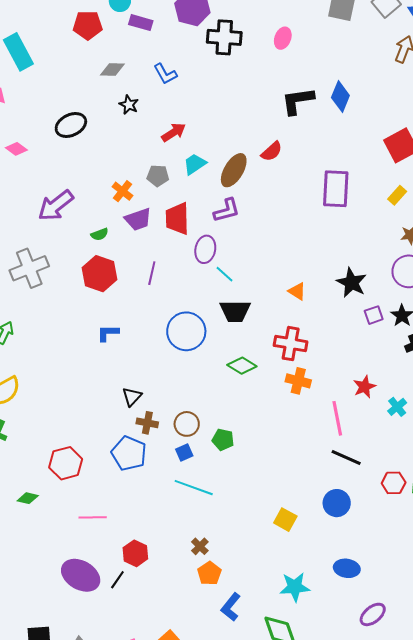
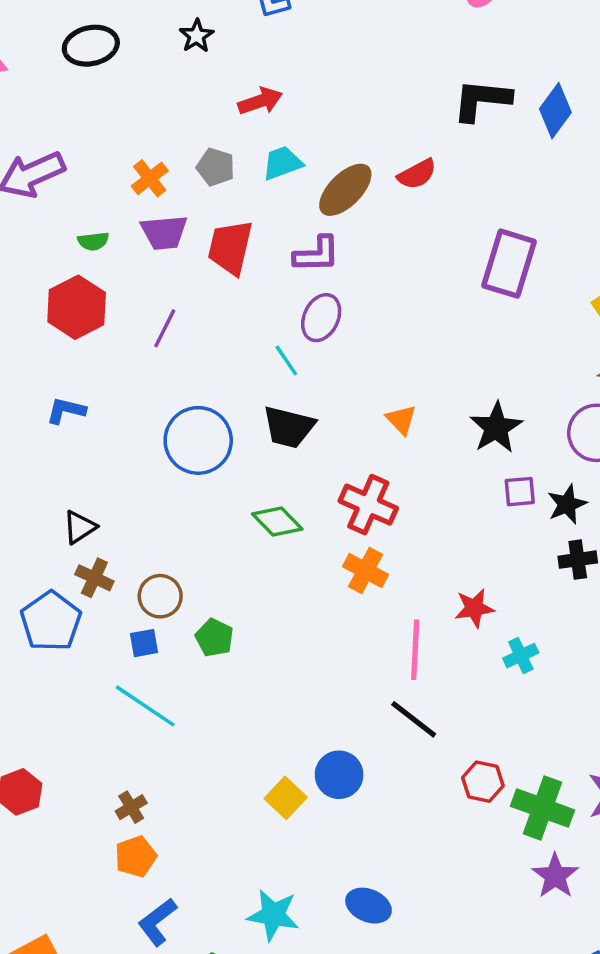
purple ellipse: (205, 249) -> (321, 318), moved
blue circle: (337, 503) -> (339, 775), moved

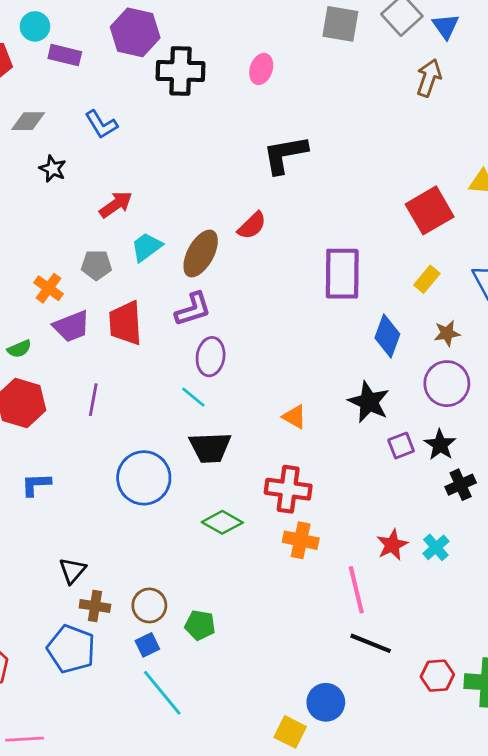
blue diamond: (555, 111) -> (387, 336), moved
cyan cross: (521, 656) -> (436, 547), moved
cyan line: (145, 706) -> (162, 693), turned 33

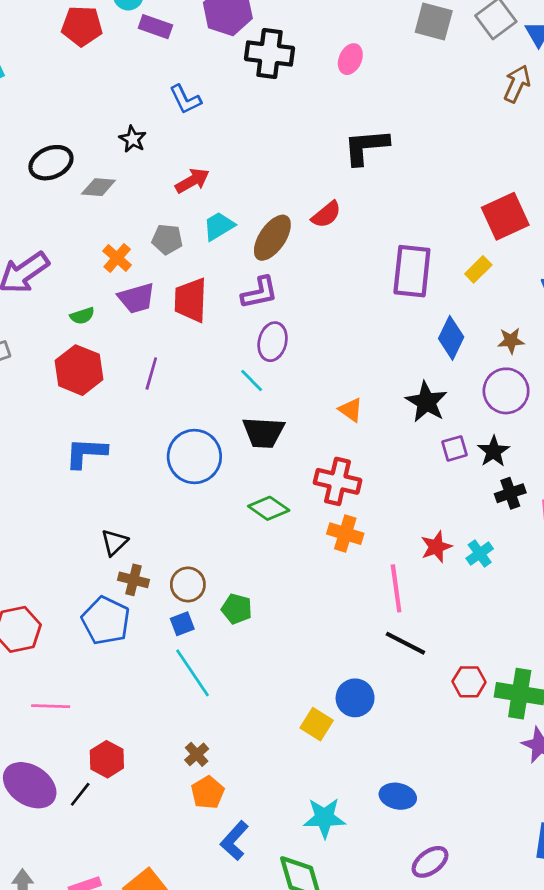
gray diamond: (28, 121) -> (98, 187), moved
yellow rectangle: (427, 279) -> (478, 269), moved
blue L-shape: (36, 484) -> (86, 453), size x1.4

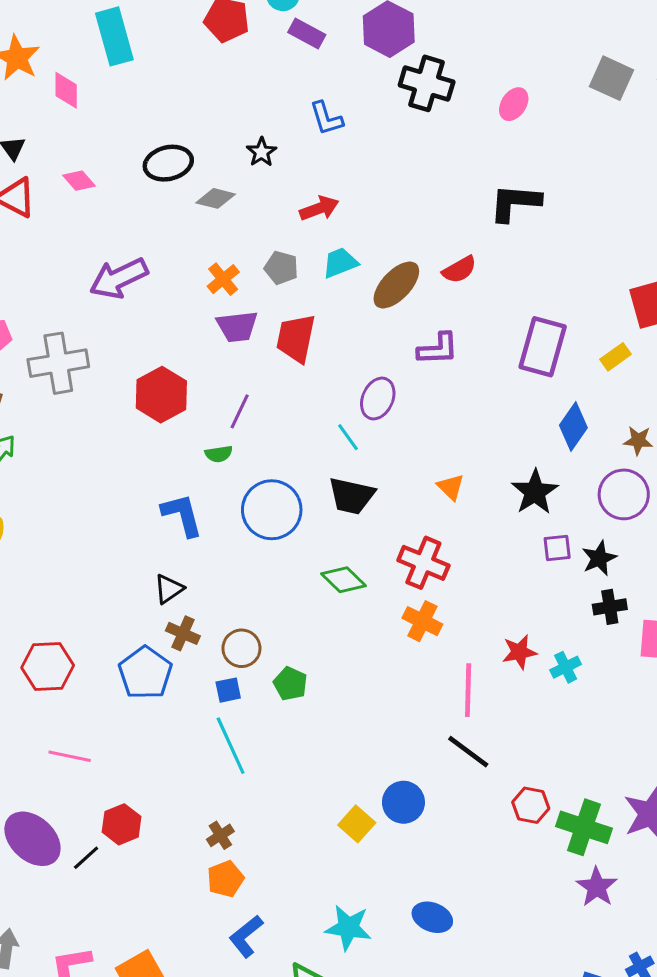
purple L-shape: (259, 293) -> (438, 349), moved
green semicircle: (82, 316) -> (219, 454), moved
blue L-shape: (86, 453) -> (182, 515), moved, turned 63

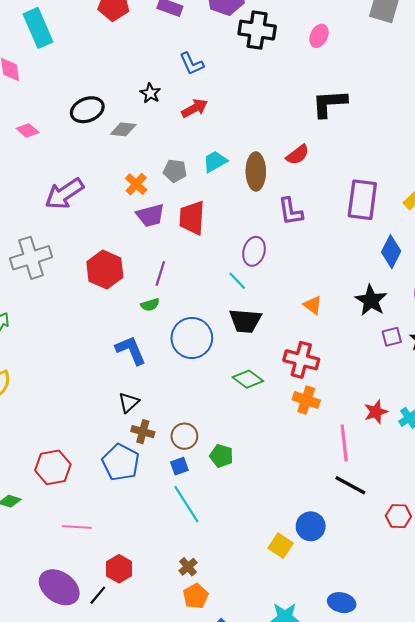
red arrow: (319, 208) -> (195, 108), moved
brown ellipse: (396, 285) -> (256, 171), turned -36
purple L-shape: (438, 349) -> (291, 211), turned 92

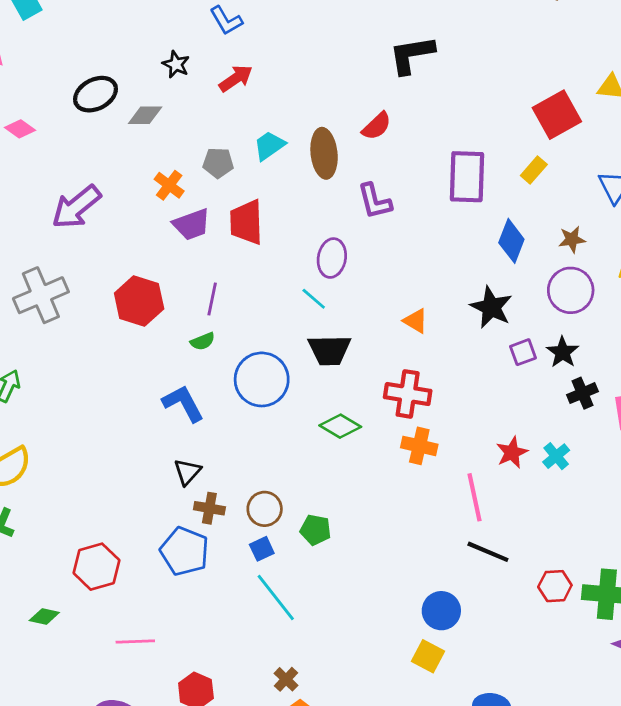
yellow square: (281, 546) -> (428, 656), moved

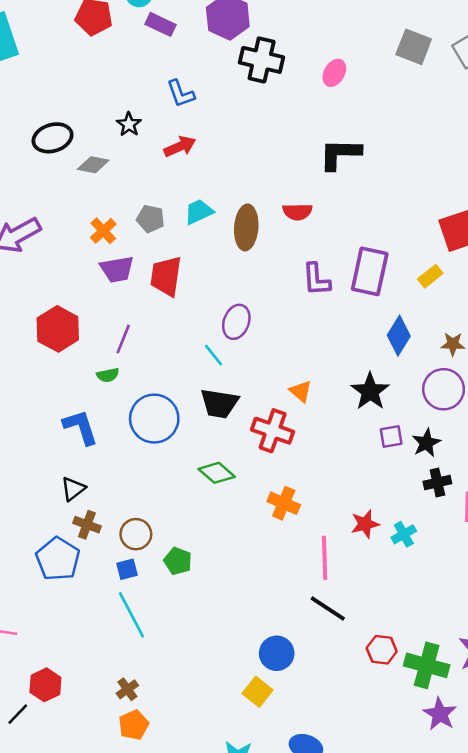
red semicircle: (377, 126) -> (297, 212), turned 32
purple L-shape: (375, 201) -> (316, 279), moved
red cross: (408, 394) -> (273, 431), moved

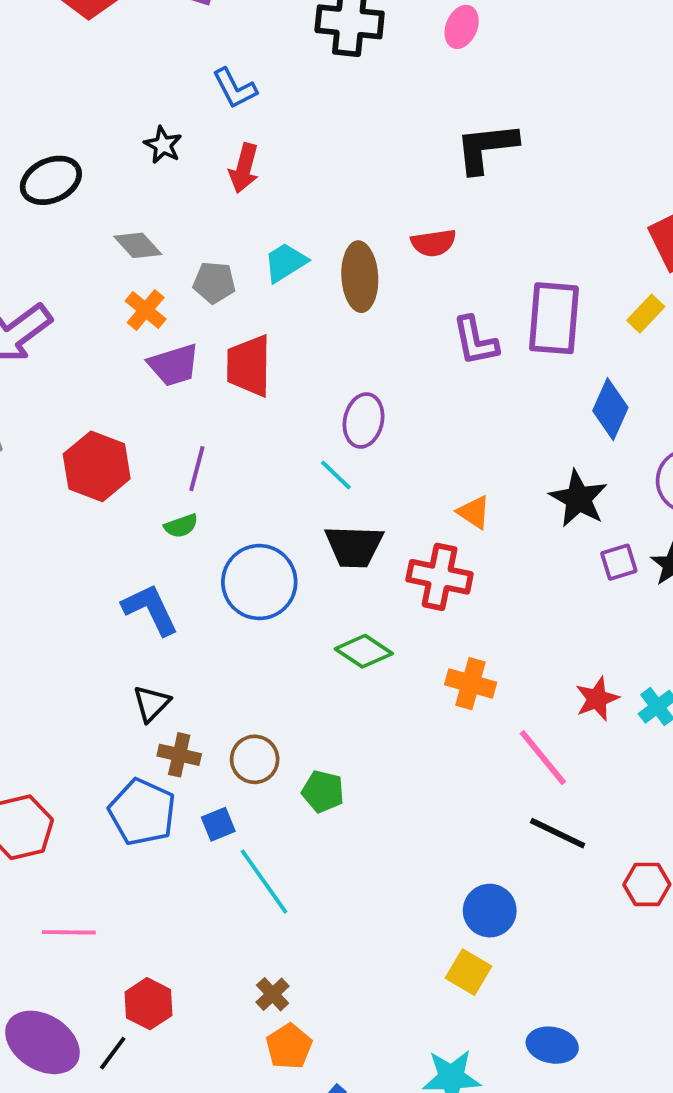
red arrow: (180, 147) -> (244, 168), turned 136
gray diamond: (93, 165) -> (138, 245), moved, turned 44
pink line: (325, 558) -> (543, 758), turned -30
blue square: (127, 569) -> (218, 824), moved

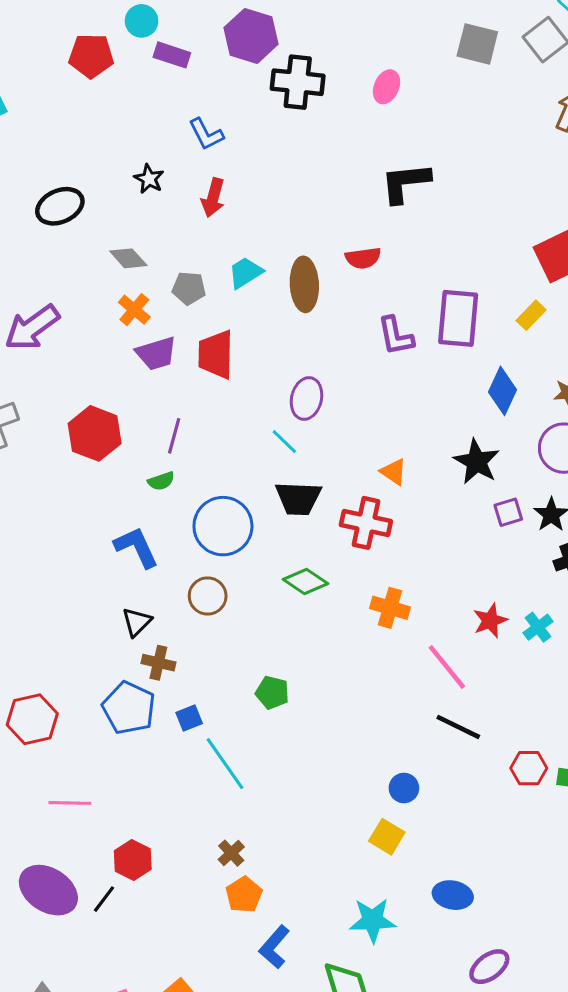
brown circle: (255, 759) -> (208, 596), moved
blue circle: (490, 911) -> (404, 788), size x0.7

